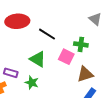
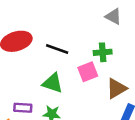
pink square: (66, 57) -> (88, 72), turned -35

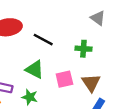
pink square: (88, 72) -> (64, 79), moved
brown triangle: (116, 88) -> (91, 83), turned -42

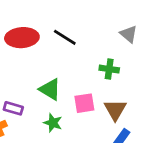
black line: (43, 40) -> (65, 37), moved
green star: (30, 97) -> (53, 123), moved

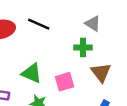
gray triangle: (129, 34) -> (93, 24), moved
brown triangle: (115, 110) -> (101, 73), moved

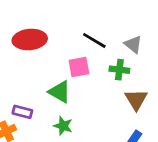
black line: (39, 24) -> (94, 40), moved
pink square: (65, 82) -> (79, 67), moved

